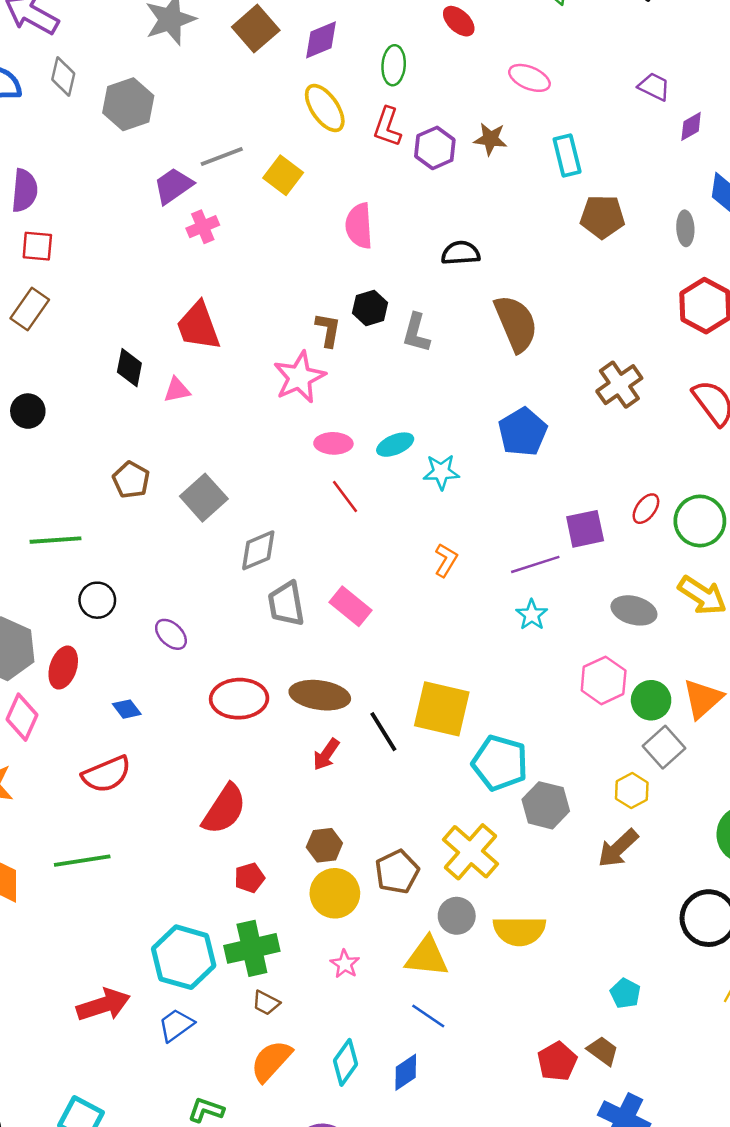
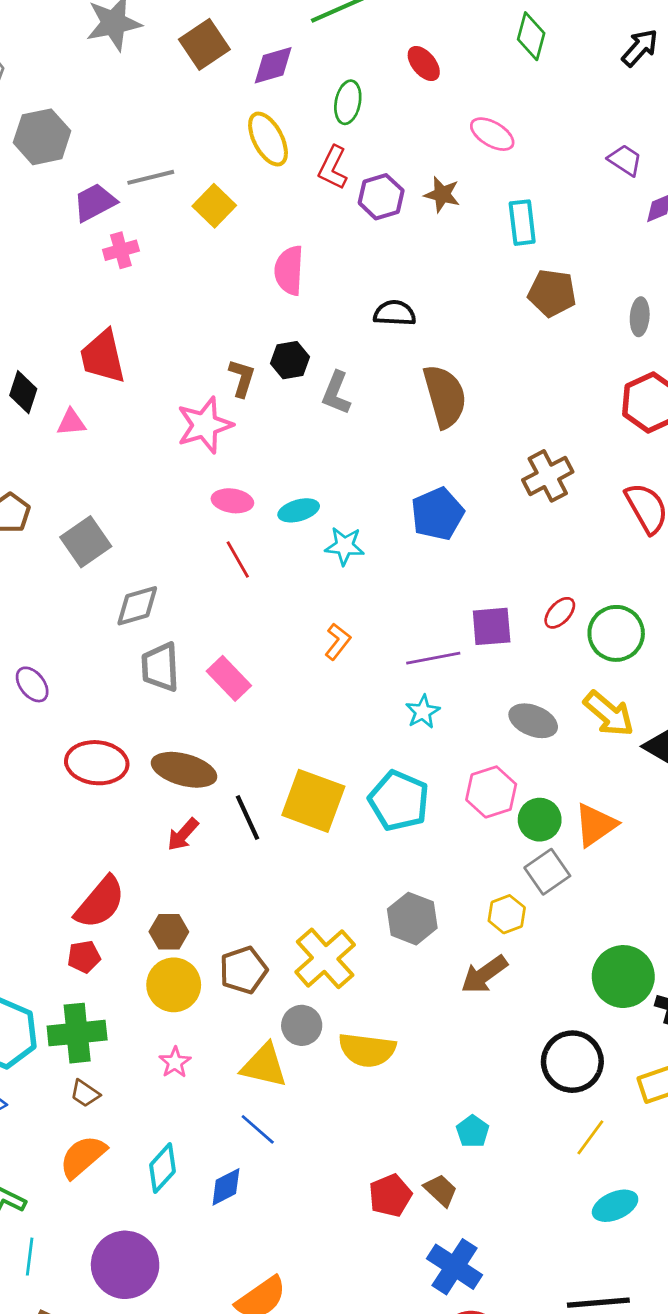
gray hexagon: (128, 104) -> (42, 137), moved
cyan pentagon: (500, 763) -> (399, 801), moved
red semicircle: (224, 809) -> (100, 903), moved

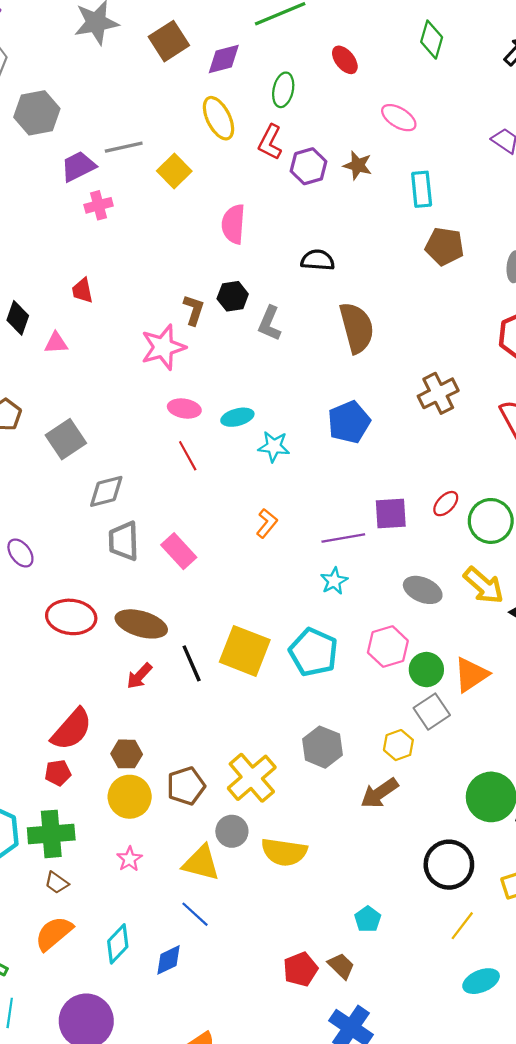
red trapezoid: (103, 357) -> (82, 291), size x0.6

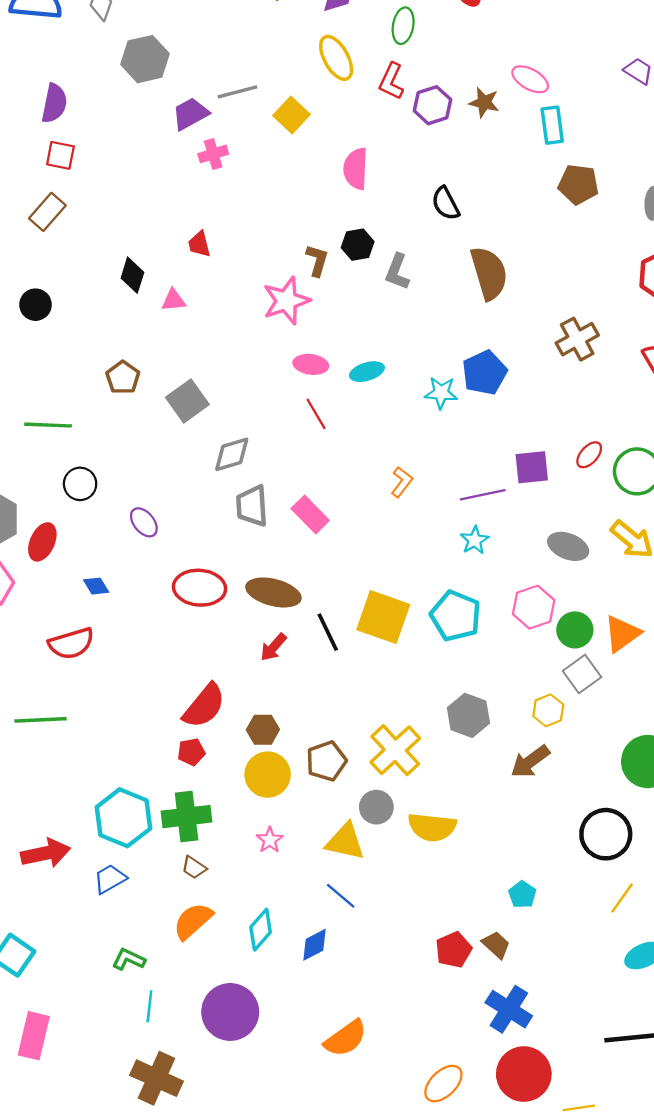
pink ellipse: (399, 118) -> (530, 79), moved
black semicircle: (318, 260) -> (446, 203), turned -120
cyan star: (274, 447) -> (441, 393), moved

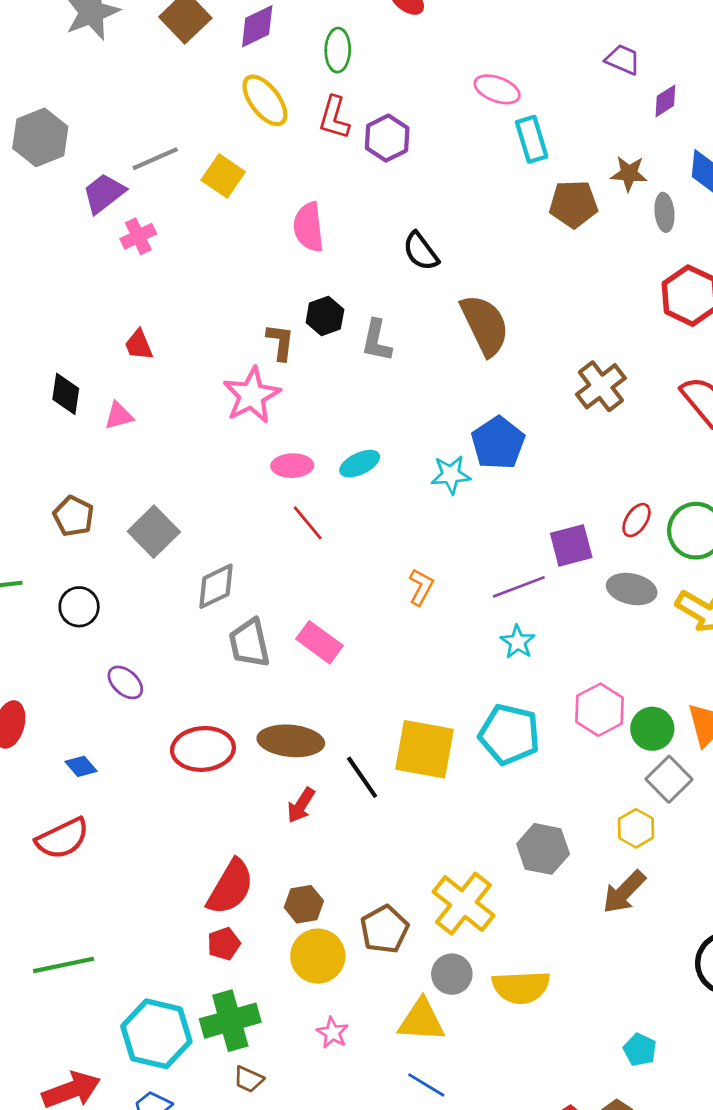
brown star: (484, 102) -> (629, 174), moved
black circle: (80, 484) -> (79, 607), moved
gray ellipse: (568, 546) -> (632, 589), moved
green line: (41, 720) -> (64, 965), moved

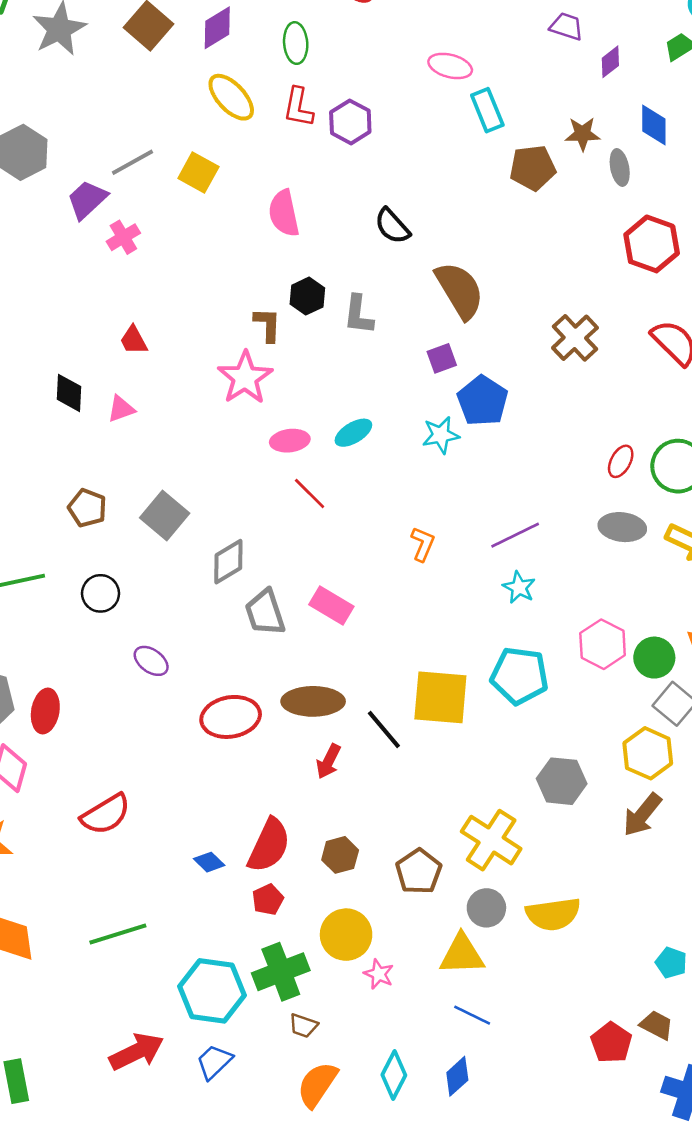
purple square: (571, 545) -> (442, 358), moved, size x0.7
blue diamond: (81, 766) -> (209, 862), moved
yellow hexagon: (636, 828) -> (648, 753), size x1.4
yellow circle: (318, 956) -> (346, 935), moved

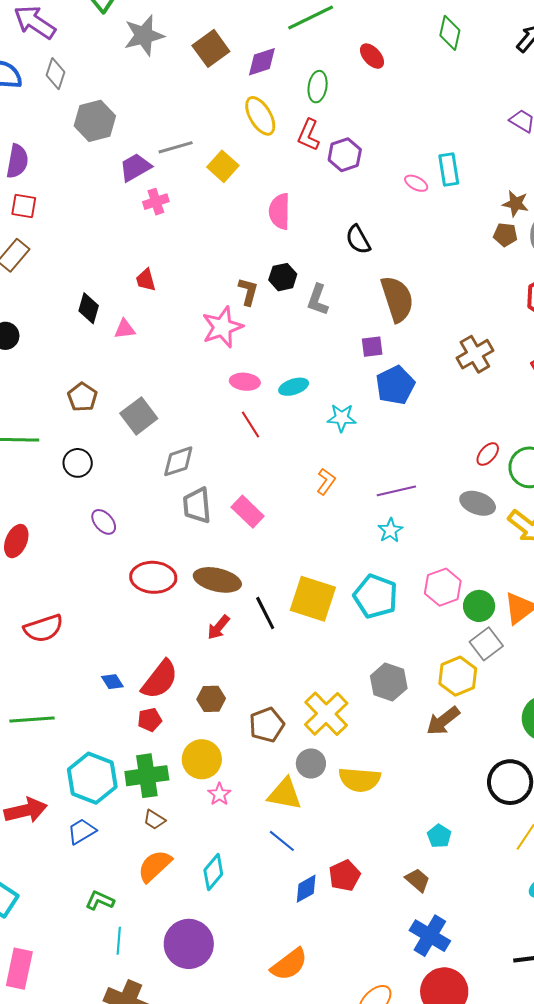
pink ellipse: (450, 66) -> (416, 183), moved, size x0.7
brown pentagon: (533, 168) -> (505, 235), moved, size x0.7
cyan star: (441, 435) -> (342, 418), moved
red pentagon: (611, 1043) -> (345, 876), moved
blue diamond: (457, 1076) -> (306, 889), moved

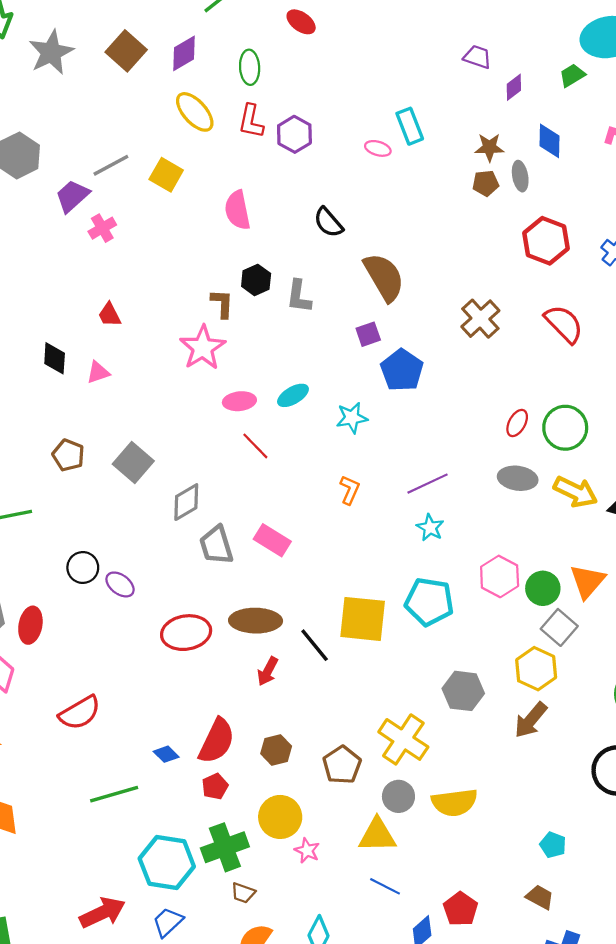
black circle: (78, 463) -> (83, 568), moved
green line: (32, 720) -> (114, 794), moved

